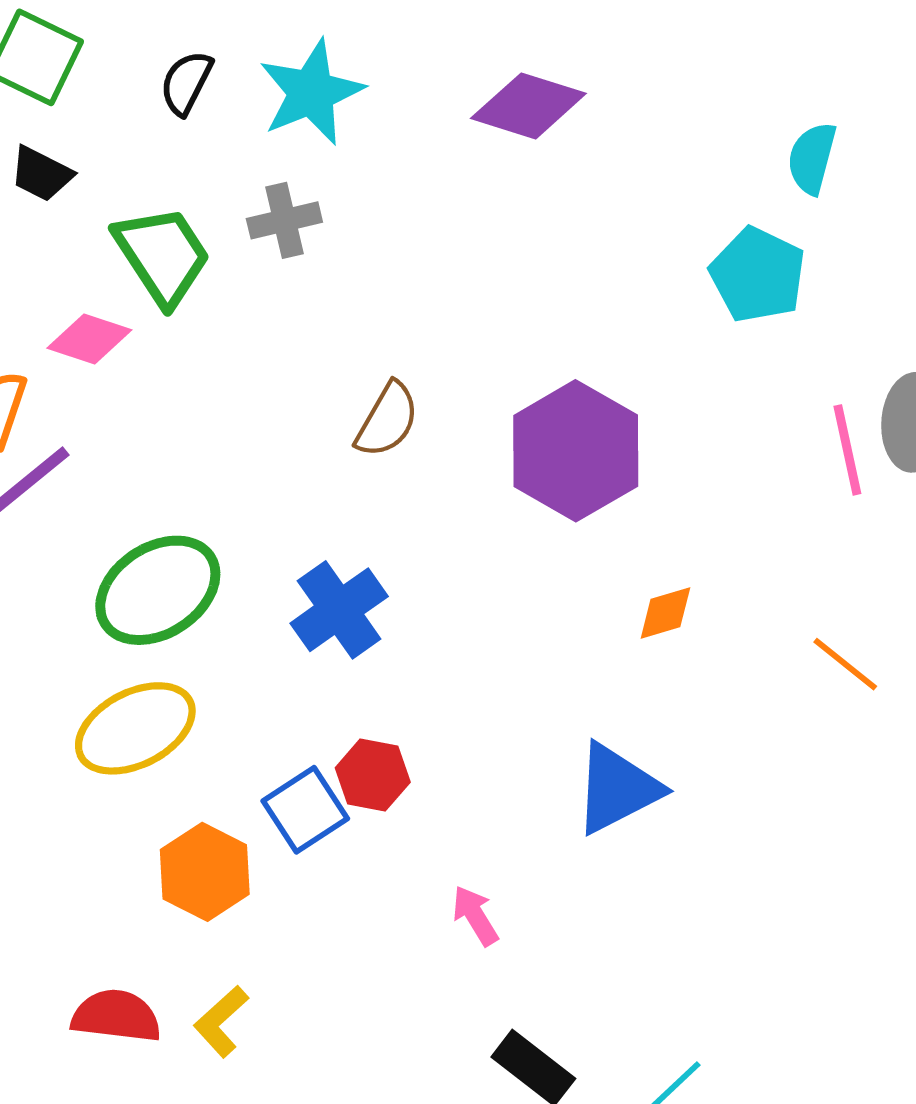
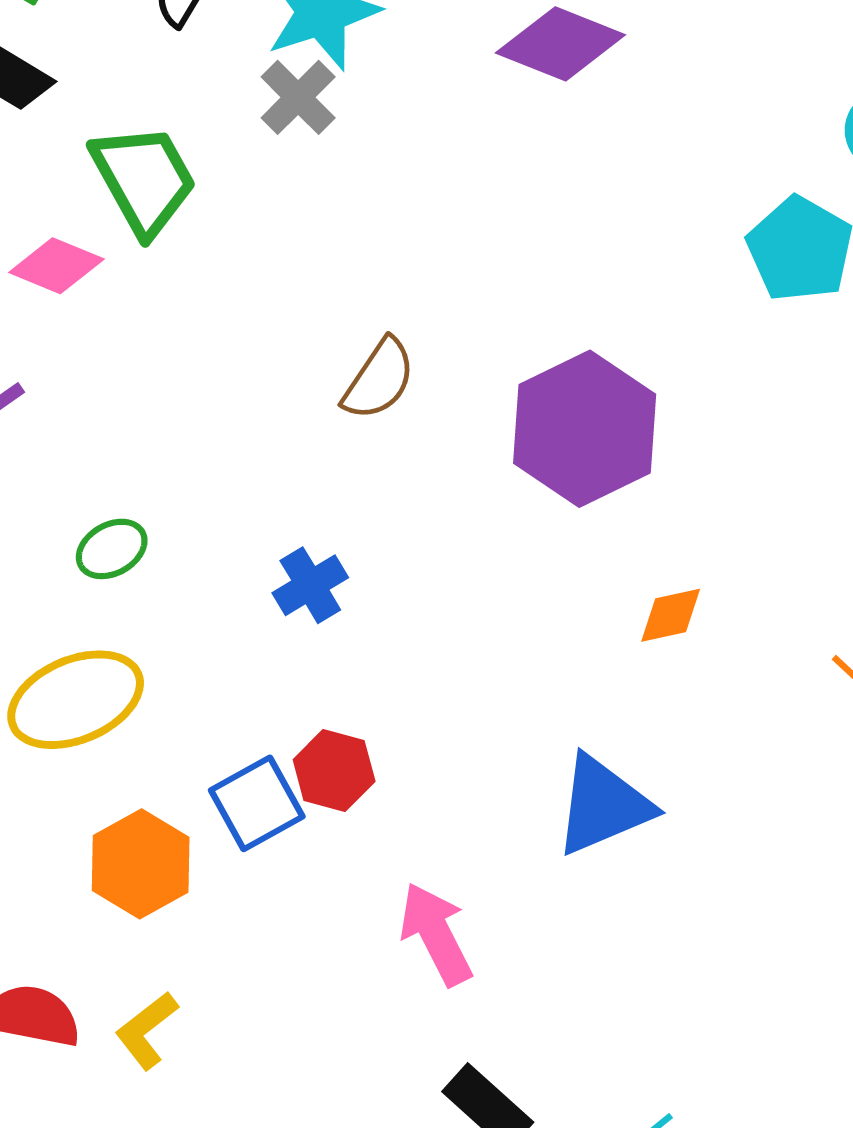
gray cross: (284, 220) -> (298, 97), moved, turned -36
green ellipse: (158, 590) -> (112, 549), size x0.5
blue cross: (339, 610) -> (310, 585), size x0.7
pink arrow: (475, 916) -> (436, 934), size x1.5

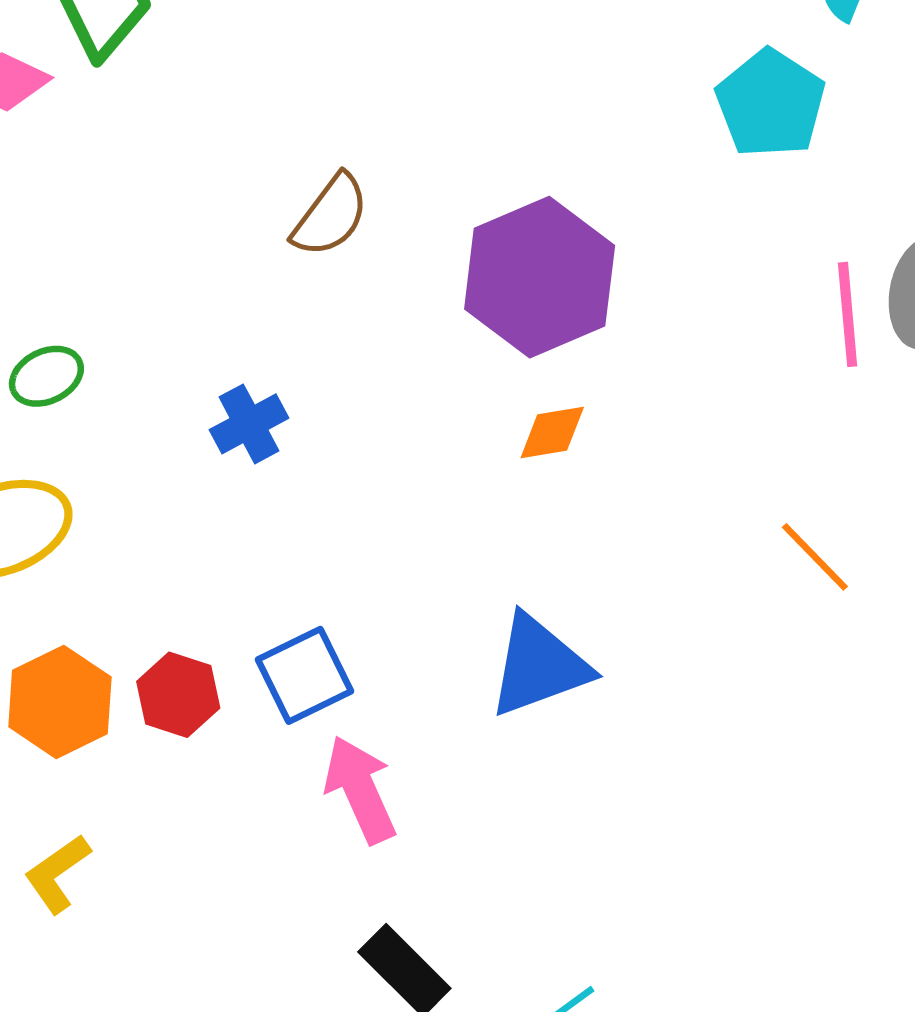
orange diamond: (671, 615) -> (552, 433), moved
red hexagon: (334, 770) -> (178, 695), moved
blue square: (257, 803) -> (305, 675), moved

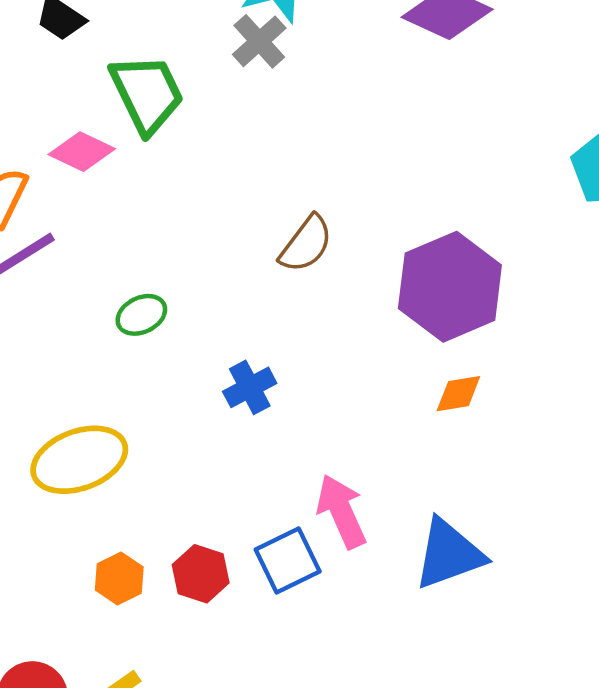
green ellipse: (46, 376) -> (141, 315), moved
orange hexagon: (60, 702) -> (119, 579), size x0.7
pink arrow: (360, 790) -> (342, 511), moved

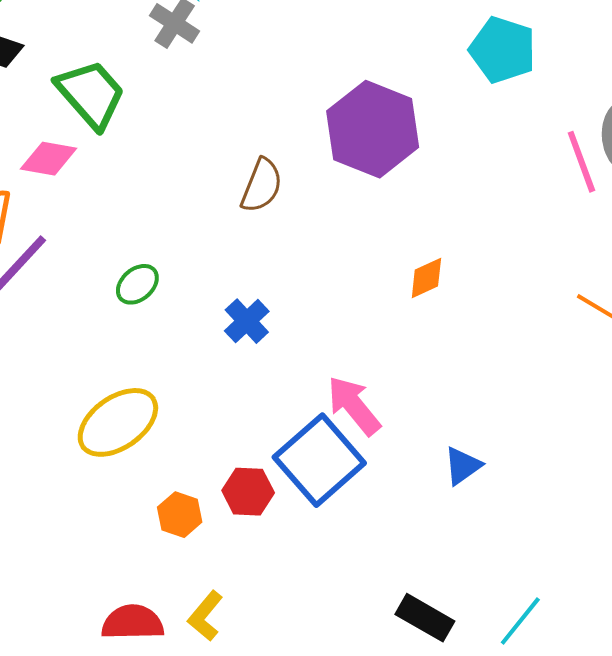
purple hexagon: (450, 287) -> (373, 129), moved
blue triangle: (449, 554) -> (463, 466), moved, size x0.6
blue square: (288, 561) -> (319, 460), size x1.5

